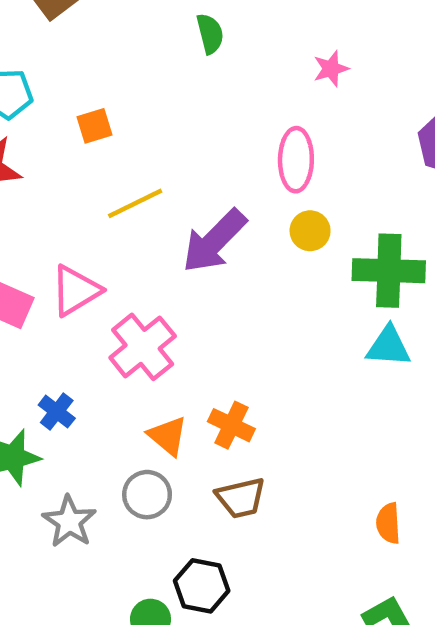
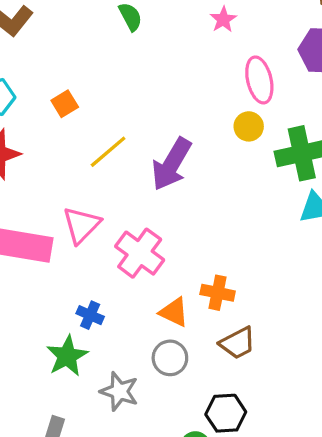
pink ellipse: (296, 160) -> (259, 80), moved
yellow circle: (310, 231) -> (249, 126), moved

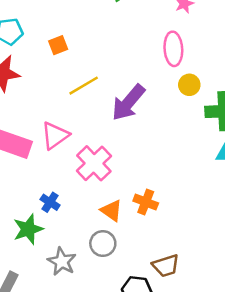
pink ellipse: (259, 80) -> (173, 49), moved
brown trapezoid: (238, 343) -> (166, 266), moved

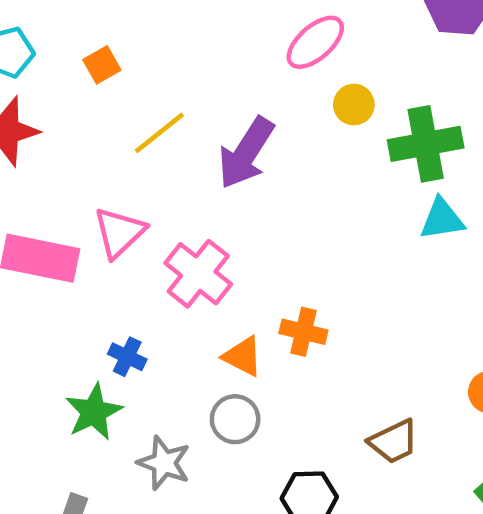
pink ellipse: (173, 49) -> (315, 42), turned 60
brown trapezoid: (166, 266) -> (394, 442), moved

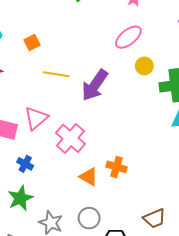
yellow line: (159, 133) -> (56, 74), turned 45
blue cross: (127, 357) -> (25, 164), moved
gray circle: (235, 419) -> (89, 218), moved

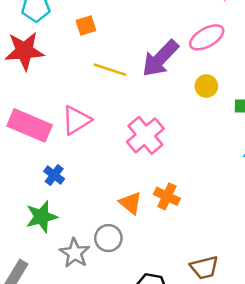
yellow circle: (144, 66) -> (206, 86), moved
purple arrow: (95, 85) -> (160, 58), moved
pink cross: (71, 138) -> (145, 135), moved
gray circle: (89, 218) -> (108, 238), moved

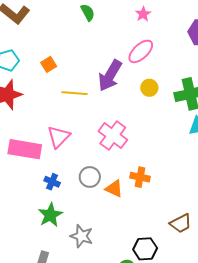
gray circle: (108, 238) -> (90, 177), moved

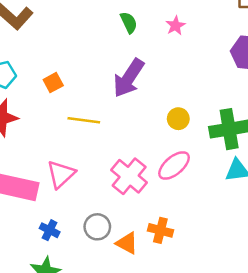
green semicircle: (88, 12) -> (129, 23), moved
pink ellipse: (141, 51) -> (174, 165), moved
purple arrow: (110, 76) -> (129, 78), moved

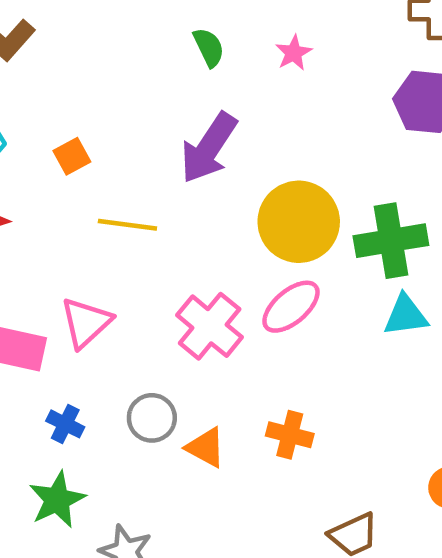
yellow circle: (178, 119) -> (299, 222), size x2.0
orange cross: (160, 230) -> (290, 435), moved

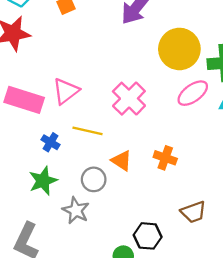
yellow line: (127, 225) -> (88, 131), moved
pink ellipse: (291, 307) -> (193, 93), moved
gray circle: (152, 418) -> (94, 179), moved

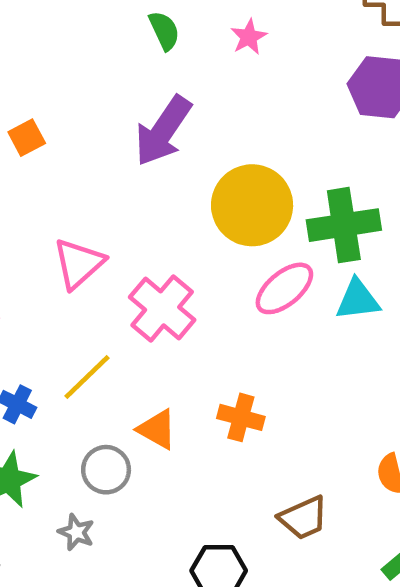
pink triangle: (66, 91) -> (79, 263), moved
yellow line: (88, 131) -> (87, 377), turned -52
gray star: (76, 210) -> (76, 532), size x0.7

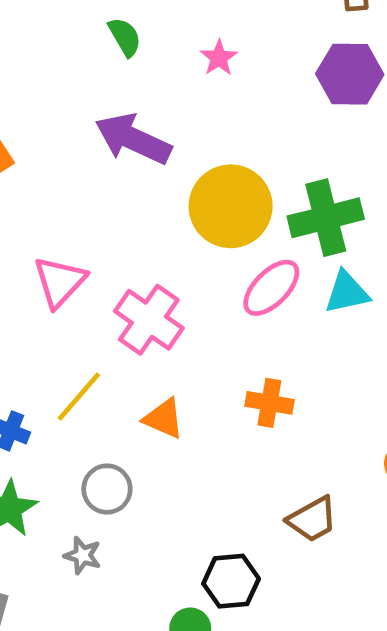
pink star: (249, 37) -> (219, 58), moved
purple arrow: (163, 131) -> (133, 139), turned 86
orange cross: (241, 417) -> (269, 403), moved
orange triangle: (157, 429) -> (164, 419), moved

